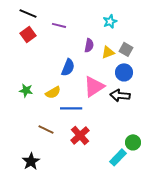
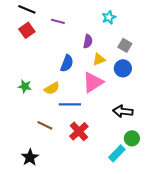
yellow triangle: (108, 52) -> (99, 59), moved
black arrow: (120, 95) -> (123, 111), moved

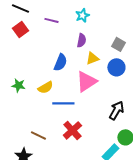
cyan star: (109, 17) -> (82, 15), moved
black arrow: (123, 111) -> (116, 110), turned 114
brown line: (45, 125) -> (38, 135), moved

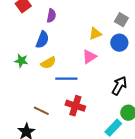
purple semicircle: (81, 40) -> (51, 16), moved
blue semicircle: (60, 62) -> (42, 40), moved
pink triangle: (86, 81) -> (89, 57), size x0.7
red cross: (72, 130) -> (75, 106), turned -30

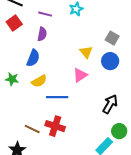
yellow triangle: (95, 34) -> (86, 52), turned -48
red cross: (75, 106) -> (55, 126), moved

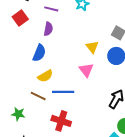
pink triangle: (80, 75) -> (86, 70), turned -35
green star: (12, 79) -> (18, 114), moved
brown line: (32, 129) -> (38, 96), moved

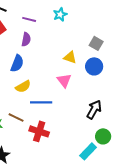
yellow triangle: (92, 47) -> (70, 57), turned -32
brown line: (38, 96) -> (16, 117), moved

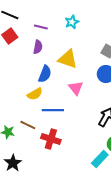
yellow triangle: (70, 57) -> (68, 59), moved, size x1.5
blue semicircle: (17, 63) -> (45, 74), moved

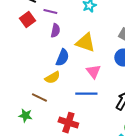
purple line: (41, 27) -> (50, 12), moved
blue line: (53, 110) -> (86, 94), moved
brown line: (28, 125) -> (39, 98), moved

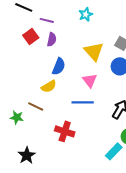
red square: (27, 20) -> (31, 36), moved
yellow triangle: (85, 43) -> (94, 51), moved, turned 30
green star: (25, 116) -> (17, 117), moved

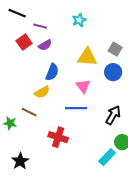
purple semicircle: (52, 39) -> (45, 45), turned 48
yellow triangle: (94, 51) -> (87, 57), turned -45

